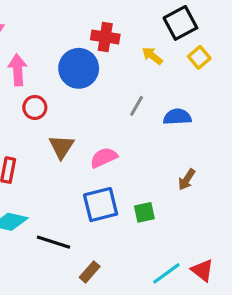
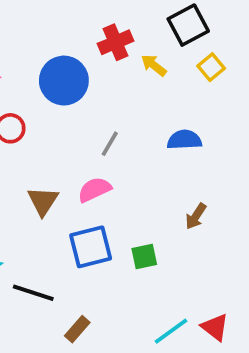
red cross: (105, 37) -> (116, 42), moved, turned -32
gray line: (137, 106) -> (110, 144), moved
brown triangle: (61, 147) -> (43, 201), moved

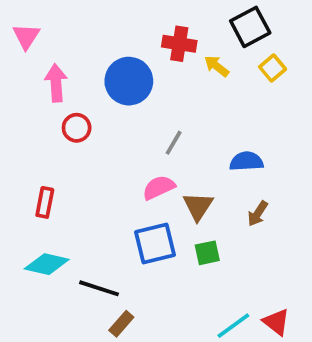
red cross: (116, 42) -> (179, 44), turned 32
blue semicircle: (184, 140) -> (246, 161), moved
brown triangle: (43, 201) -> (198, 206), moved
brown rectangle: (77, 329) -> (121, 324), moved

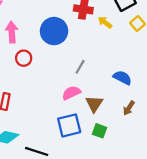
blue semicircle: (246, 161) -> (122, 78), turned 30
green square: (207, 253) -> (100, 131), turned 32

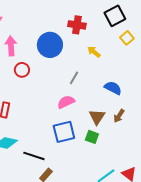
yellow arrow: (105, 22) -> (94, 52), moved
brown triangle: (94, 104) -> (97, 117), moved

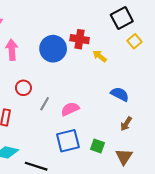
red cross: (77, 25) -> (80, 39), moved
red circle: (22, 70) -> (23, 88), moved
gray line: (74, 78) -> (45, 104), moved
brown triangle: (97, 117) -> (124, 157), moved

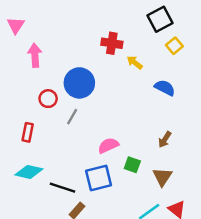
blue circle: (53, 49) -> (79, 83), moved
blue semicircle: (120, 94) -> (165, 88), moved
pink semicircle: (70, 109) -> (108, 145), moved
blue square: (68, 141) -> (99, 178), moved

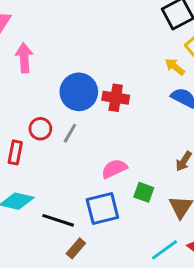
red cross: (112, 43) -> (116, 98), moved
yellow arrow: (135, 63) -> (175, 67), moved
red circle: (48, 99) -> (40, 129), moved

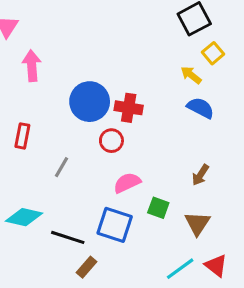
red circle: (40, 129) -> (111, 141), moved
gray line: (70, 133) -> (61, 167), moved
red rectangle: (15, 152) -> (22, 136), moved
blue square: (102, 209) -> (115, 225), turned 32

